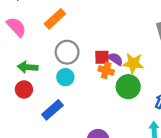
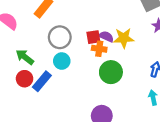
green arrow: (28, 67) -> (25, 57), turned 42
green circle: (128, 87) -> (111, 72), moved
blue rectangle: (52, 110) -> (42, 81), moved

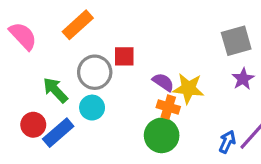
red square: (93, 37) -> (124, 56), moved
orange cross: (99, 49) -> (168, 107), moved
green arrow: (25, 57) -> (55, 90), moved

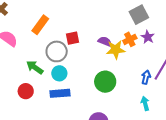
purple semicircle: (163, 82) -> (105, 41), moved
orange cross: (168, 107) -> (130, 39), moved, turned -32
blue rectangle: (58, 133) -> (60, 93), moved, turned 48

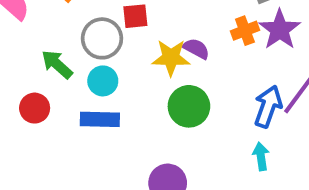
purple star: (148, 37) -> (280, 30), size x1.5
purple semicircle: (105, 41) -> (196, 49), moved
yellow star: (116, 50) -> (171, 58), moved
blue arrow: (146, 77) -> (268, 106), size x1.5

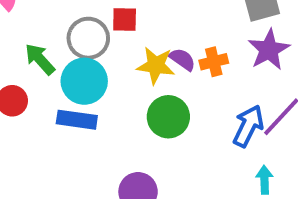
orange cross: (245, 31) -> (214, 62), moved
cyan circle: (103, 81) -> (84, 81), size x1.5
cyan arrow: (261, 156) -> (264, 180), moved

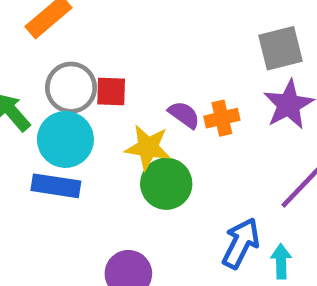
red square: (125, 20) -> (111, 91), moved
yellow star: (156, 65) -> (148, 147), moved
blue arrow: (248, 126) -> (241, 243), moved

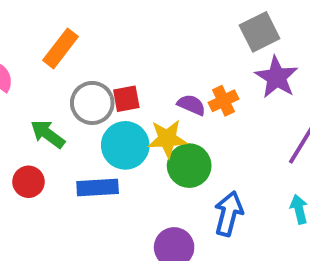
cyan circle: (65, 139) -> (125, 145), moved
blue arrow: (241, 243) -> (229, 214), moved

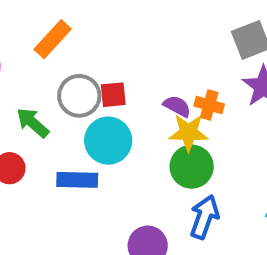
orange cross: (223, 101) -> (209, 105), turned 36
yellow star: (167, 139) -> (188, 133), moved
green circle: (189, 166) -> (192, 167), moved

